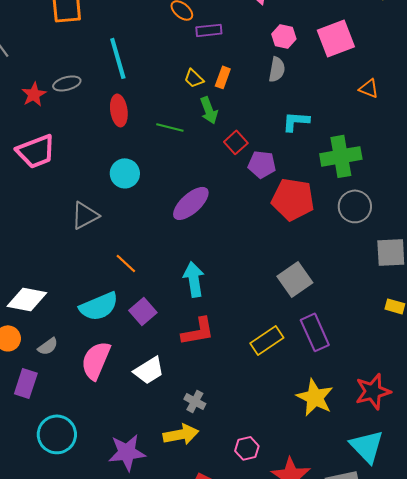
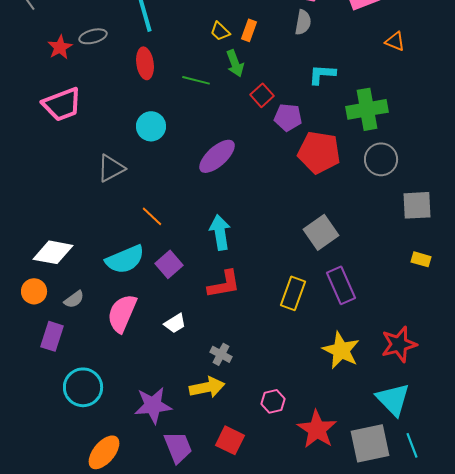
yellow rectangle: (267, 340) -> (293, 293), turned -36
white trapezoid: (149, 370) -> (175, 323), size x0.7

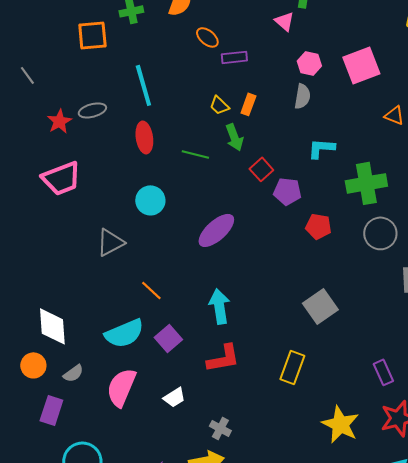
red pentagon: (319, 152) -> (318, 226), size x0.6
white diamond: (53, 252) -> (52, 326), turned 75
purple rectangle: (341, 285) -> (383, 372), moved, size x0.7

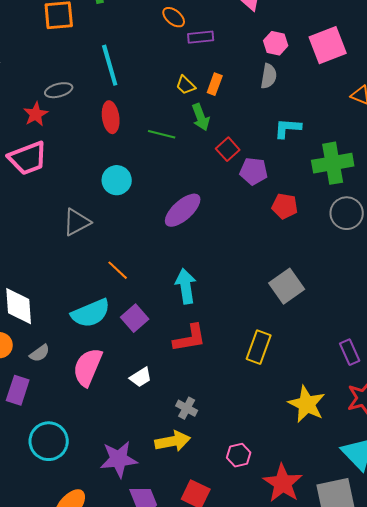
red star: (59, 121) -> (36, 114), moved

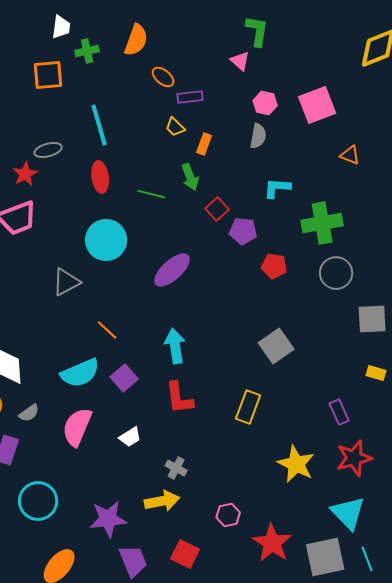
yellow trapezoid: (186, 85) -> (175, 127), moved
cyan circle: (117, 180) -> (106, 240), size x1.4
red L-shape: (190, 338) -> (179, 398), turned 93

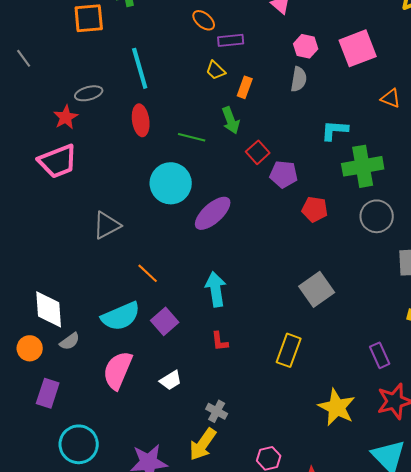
cyan L-shape: (277, 188) -> (335, 130), moved
cyan circle: (106, 240) -> (171, 183), moved
red L-shape: (179, 398) -> (220, 341), size x0.6
gray semicircle: (29, 413) -> (70, 341), moved
yellow arrow: (162, 501) -> (203, 444), turned 136

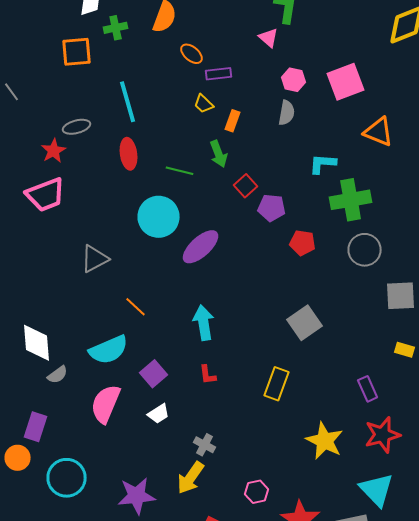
orange triangle: (391, 98) -> (379, 132), size x1.5
purple square: (165, 321) -> (154, 374), moved
orange circle: (30, 348) -> (18, 458), moved

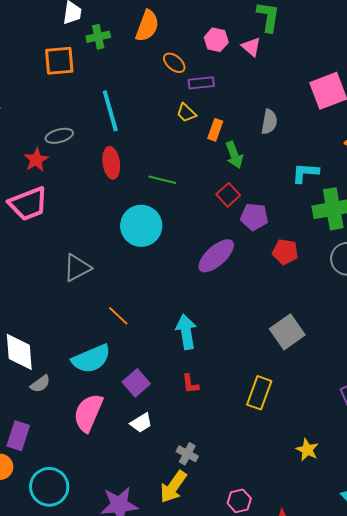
pink hexagon: (294, 80) -> (216, 40), moved
green arrow: (219, 154) -> (234, 155), moved
purple ellipse: (201, 247) -> (216, 256), moved
yellow star: (325, 441) -> (307, 450), size x0.6

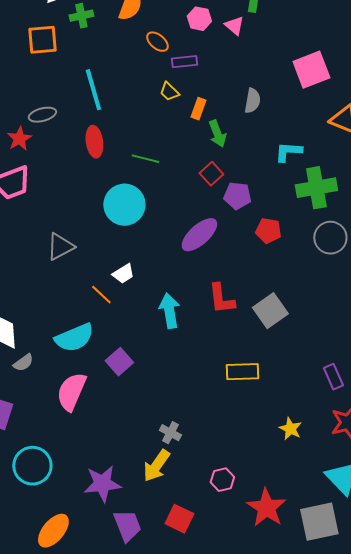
red L-shape: (190, 384) -> (221, 299), moved, size x1.6
yellow rectangle: (259, 393) -> (242, 372), turned 68
white trapezoid: (141, 423) -> (123, 274), moved

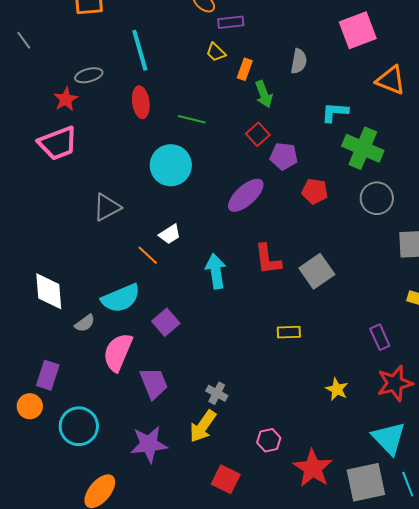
green cross: (316, 188) -> (363, 148), turned 33
gray semicircle: (23, 363) -> (85, 323), moved
yellow rectangle: (242, 372) -> (289, 332), size x0.7
purple trapezoid: (127, 526) -> (154, 383), moved

